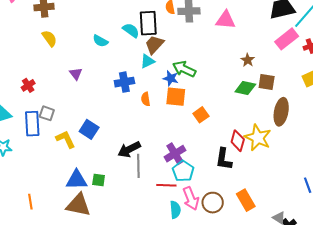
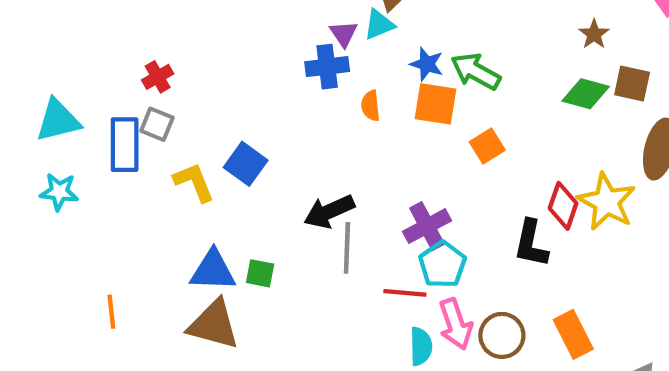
green arrow: (184, 69) -> (476, 71), moved
purple triangle: (76, 74) -> (344, 34), moved
red cross: (28, 85) -> (158, 77), moved

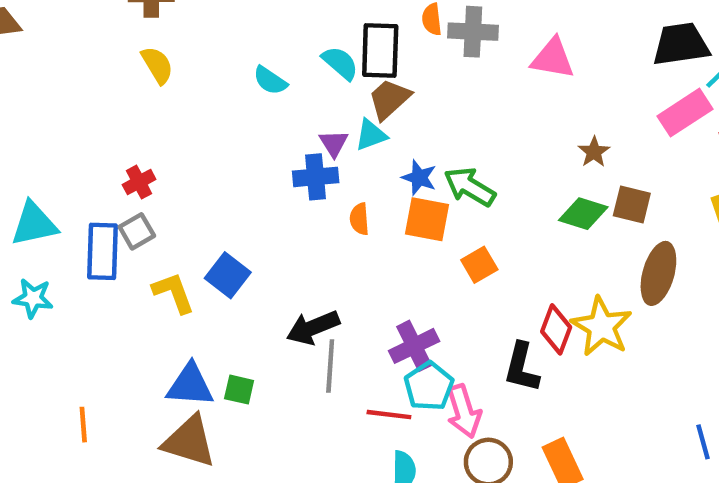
gray square: (157, 124) -> (137, 231), turned 36
pink arrow: (456, 324) -> (464, 411), moved

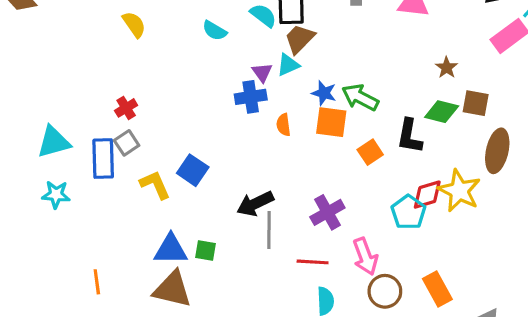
red diamond: (556, 329) -> (427, 195), turned 56
black L-shape: (522, 367) -> (410, 136), moved
cyan pentagon: (429, 386) -> (408, 212), moved

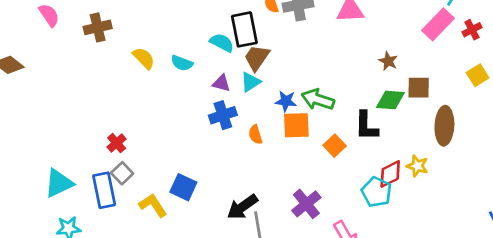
yellow semicircle: (134, 24) -> (144, 58), moved
purple triangle: (262, 72) -> (221, 83), moved, turned -30
yellow star: (459, 191) -> (417, 166), size x0.6

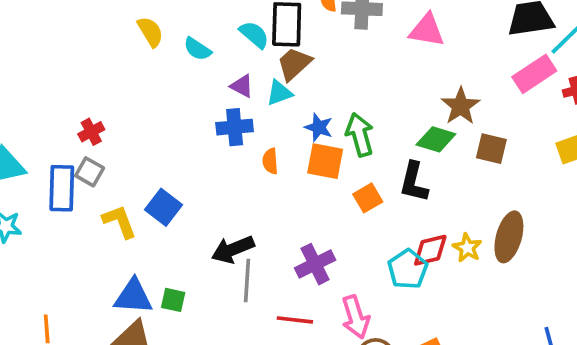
brown star: (388, 61) -> (461, 106), size x1.5
green arrow: (318, 100) -> (360, 135), turned 44
green diamond: (390, 100) -> (436, 139), moved
brown ellipse: (444, 126) -> (509, 237), moved
gray square: (122, 173) -> (90, 172), turned -30

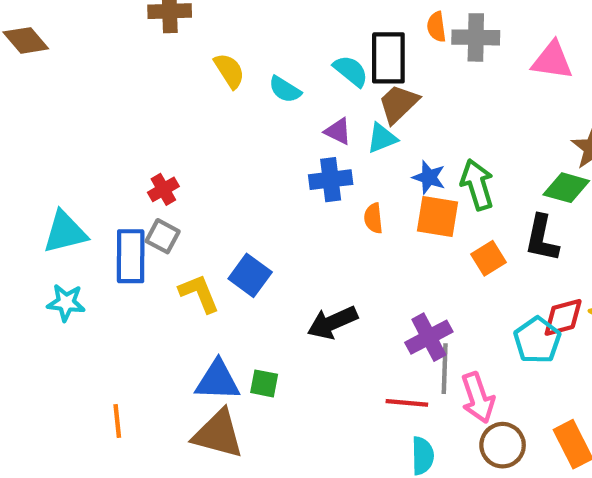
gray line: (247, 281) -> (445, 369), moved

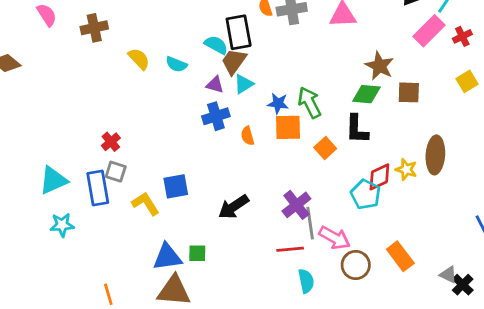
brown trapezoid: (398, 104) -> (234, 61), moved
blue square: (250, 275) -> (176, 186), turned -36
pink arrow: (478, 398) -> (335, 238), turned -32

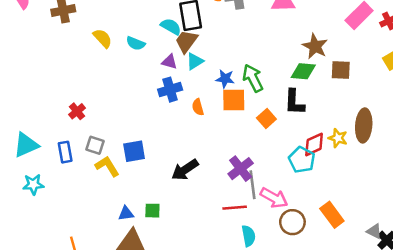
gray square: (116, 172) -> (95, 145), moved
blue rectangle: (98, 188) -> (65, 152), size x0.7
blue triangle: (167, 257) -> (126, 213), size x0.6

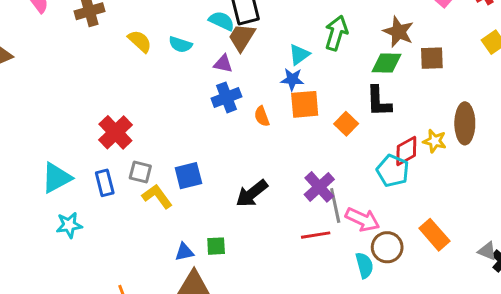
cyan triangle: (195, 61) -> (299, 55), moved
green arrow: (253, 78) -> (336, 33), moved, turned 48
red cross: (77, 111) -> (115, 132), size x1.6
cyan semicircle: (249, 236) -> (364, 265), moved

